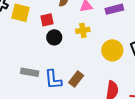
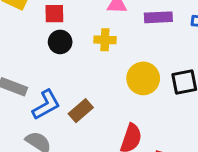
blue L-shape: (53, 80) -> (46, 105), turned -125

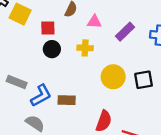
purple rectangle: (158, 17) -> (125, 32), turned -42
brown rectangle: (81, 111) -> (67, 100), turned 42

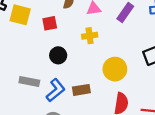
black circle: (52, 49) -> (58, 55), moved
yellow circle: (113, 77) -> (115, 69), moved

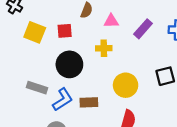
yellow square: (20, 15) -> (35, 32), moved
black circle: (58, 55) -> (69, 64), size x1.5

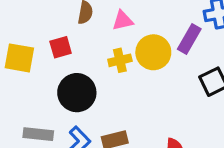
purple rectangle: (143, 29) -> (189, 39), moved
yellow circle: (126, 85) -> (153, 52), moved

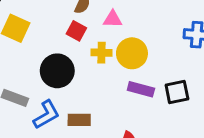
purple rectangle: (189, 39) -> (141, 89), moved, turned 60
red square: (61, 47) -> (76, 31), moved, turned 30

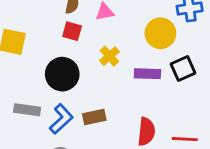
yellow cross: (102, 53) -> (109, 56), moved, turned -30
yellow circle: (132, 53) -> (160, 33), moved

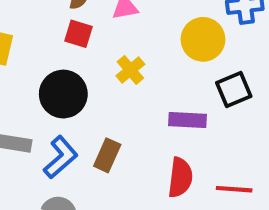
purple rectangle: (147, 74) -> (188, 120), moved
brown rectangle: (94, 117) -> (107, 155), turned -55

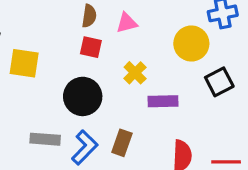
purple rectangle: (188, 120) -> (163, 101), moved

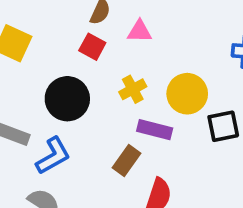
yellow circle: (191, 43) -> (187, 94), moved
brown rectangle: (122, 143) -> (126, 160), moved

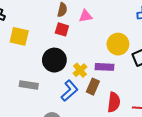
yellow cross: (133, 89) -> (80, 70), moved
blue L-shape: (53, 156) -> (69, 91), moved

